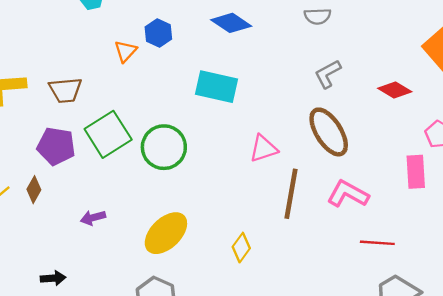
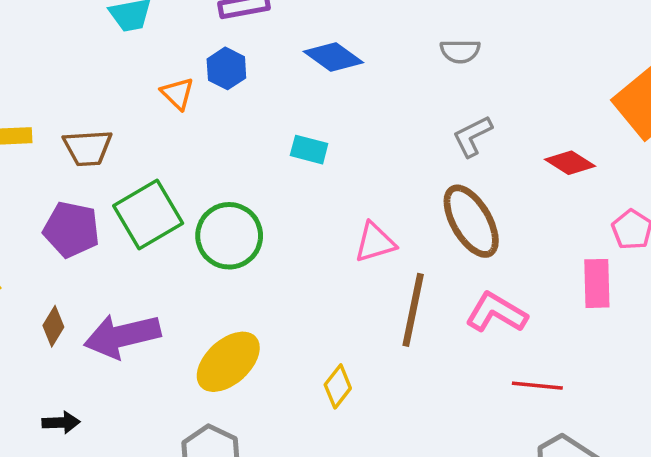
orange triangle: (126, 51) -> (177, 93), turned -30
cyan rectangle: (216, 87) -> (309, 150), size x0.6
brown diamond: (34, 190) -> (53, 326), moved
purple arrow: (93, 218) -> (122, 336), size x2.0

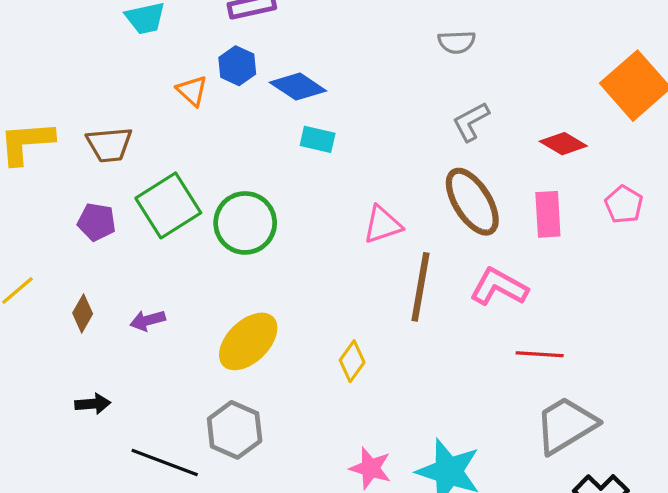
blue diamond: (333, 57) -> (298, 87), moved
purple pentagon: (71, 229) -> (97, 222), size x0.7
pink rectangle: (597, 283) -> (548, 214), moved
purple arrow: (122, 336) -> (148, 320), size x0.5

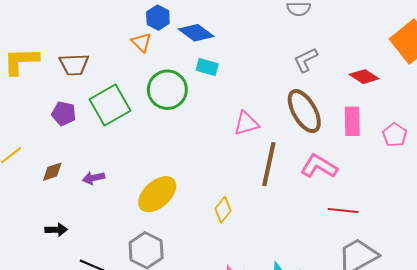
orange triangle: (192, 91) -> (141, 42), moved
pink pentagon: (624, 205) -> (395, 135), moved
green circle: (245, 223) -> (167, 90), moved
brown diamond: (83, 313) -> (52, 172), turned 40

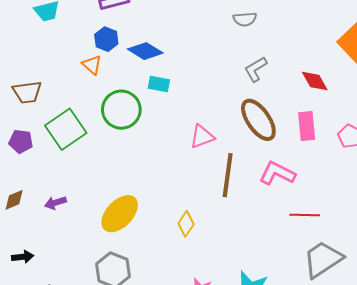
red diamond: (364, 77) -> (315, 81), turned 32

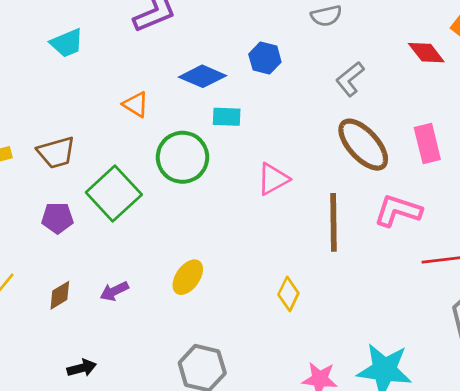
blue hexagon: (106, 39) -> (265, 58), moved
red diamond: (315, 81) -> (426, 53), moved
pink triangle: (202, 137) -> (273, 179), moved
yellow ellipse: (120, 214) -> (188, 277), moved, size x0.7

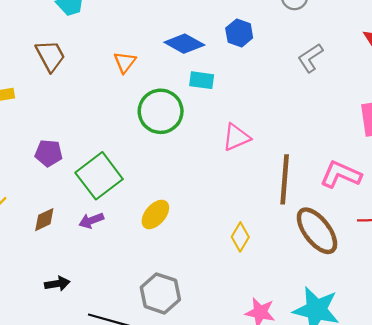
orange triangle: (136, 104) -> (125, 62), turned 30
brown ellipse: (363, 145) -> (317, 231), moved
brown trapezoid: (56, 152) -> (50, 56), moved, turned -108
green square: (114, 194) -> (99, 176), moved

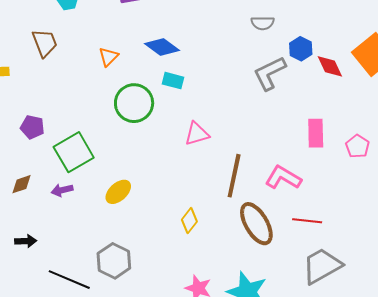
blue hexagon: (239, 33) -> (301, 49), moved
gray L-shape: (310, 58) -> (270, 73), size x1.4

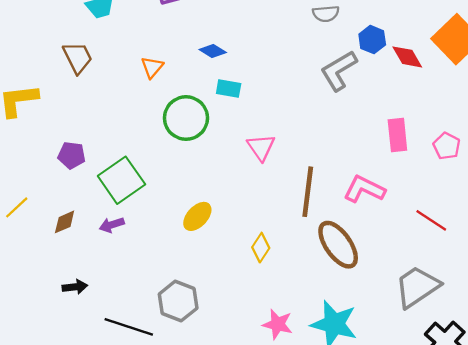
blue diamond: (162, 47) -> (213, 51), size x0.7
pink triangle: (197, 134) -> (261, 147), turned -44
yellow ellipse: (118, 192) -> (197, 216), moved
red line: (307, 221) -> (431, 220), moved, turned 32

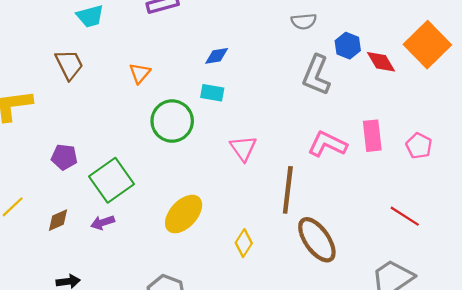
blue diamond: (213, 51) -> (217, 56), moved, turned -40
gray L-shape: (339, 71) -> (316, 75), turned -36
pink L-shape: (364, 189) -> (327, 144), moved
yellow ellipse: (197, 216) -> (184, 214), size x1.4

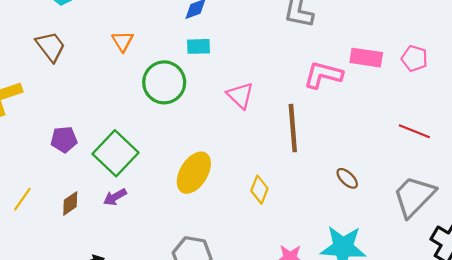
pink rectangle: (372, 136) -> (366, 58), turned -64
brown ellipse: (317, 240) -> (347, 178), moved, size x0.5

